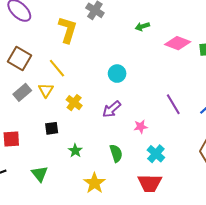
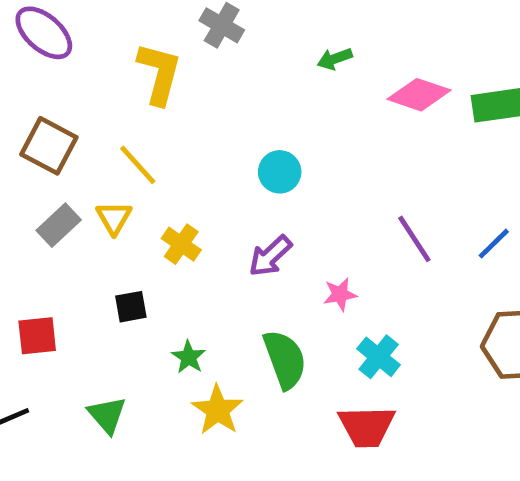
green semicircle: (116, 153) -> (285, 359), size x1.4
yellow star: (94, 183) -> (218, 410), moved

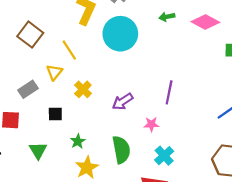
pink diamond: (419, 95) -> (205, 22), moved
cyan circle: (280, 172) -> (120, 34), moved, size x1.8
gray rectangle: (59, 225) -> (28, 89), moved
purple line: (414, 239) -> (169, 92), moved, turned 35
green triangle: (107, 415) -> (38, 150), moved

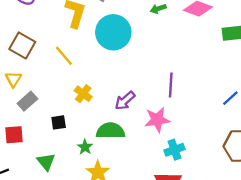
yellow triangle: (54, 72) -> (13, 79), moved
pink star: (151, 124) -> (157, 120), size x1.6
green semicircle: (121, 150) -> (110, 131), moved, turned -72
cyan cross: (164, 156) -> (174, 150), turned 30

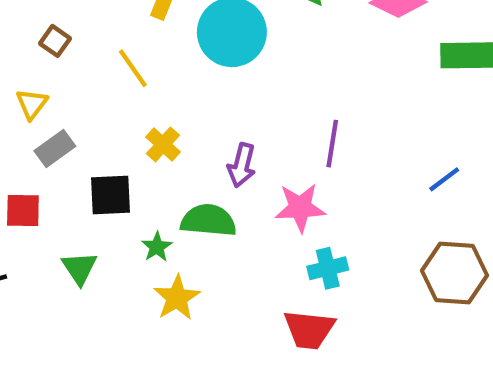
brown square: (22, 45) -> (55, 41), size x0.6
purple arrow: (125, 101) -> (242, 165), turned -40
black square: (59, 122) -> (111, 195), size x1.5

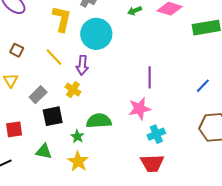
gray rectangle: (55, 149) -> (38, 95), moved
purple arrow: (242, 165) -> (82, 65), moved
green triangle: (79, 268) -> (44, 151), turned -36
yellow star: (177, 298) -> (78, 161), moved

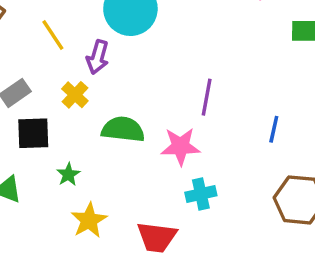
blue line: (203, 86) -> (274, 129), moved, turned -42
green semicircle: (99, 121) -> (123, 129), moved
yellow star: (78, 161) -> (89, 220), moved
red trapezoid: (152, 163) -> (157, 237), moved

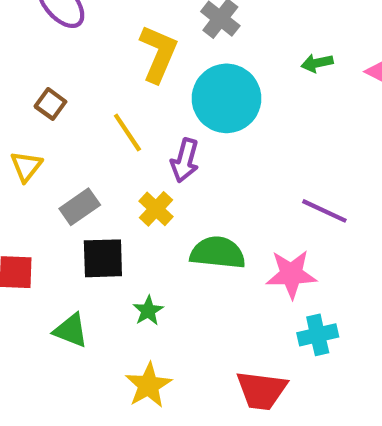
purple line: (207, 97) -> (324, 211), turned -75
yellow star: (89, 220) -> (148, 385), moved

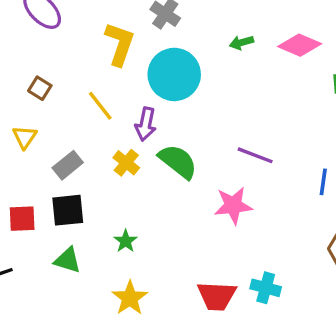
green semicircle: (218, 253) -> (178, 161), moved, turned 36
black square: (103, 258) -> (68, 210), moved
cyan cross: (318, 335) -> (266, 288), moved, turned 32

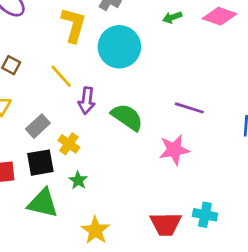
purple arrow: (146, 124) -> (87, 101), moved
yellow cross: (126, 163) -> (69, 144), moved
green star: (126, 241) -> (78, 180), moved
green triangle: (68, 260) -> (43, 203), size x1.4

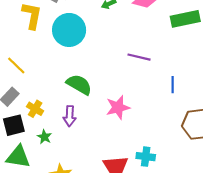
yellow line: (61, 76) -> (16, 65), moved
purple arrow: (87, 101) -> (70, 116), moved
purple line: (189, 108) -> (139, 57), moved

